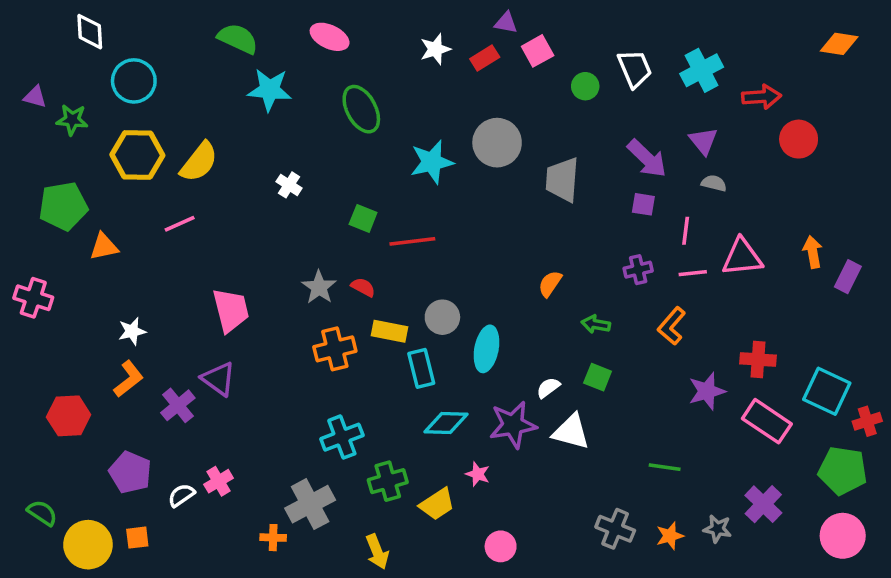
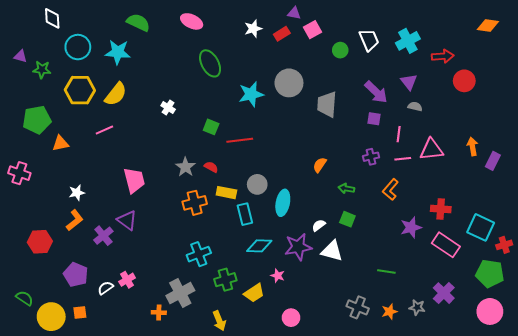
cyan star: (270, 90) -> (118, 52), moved

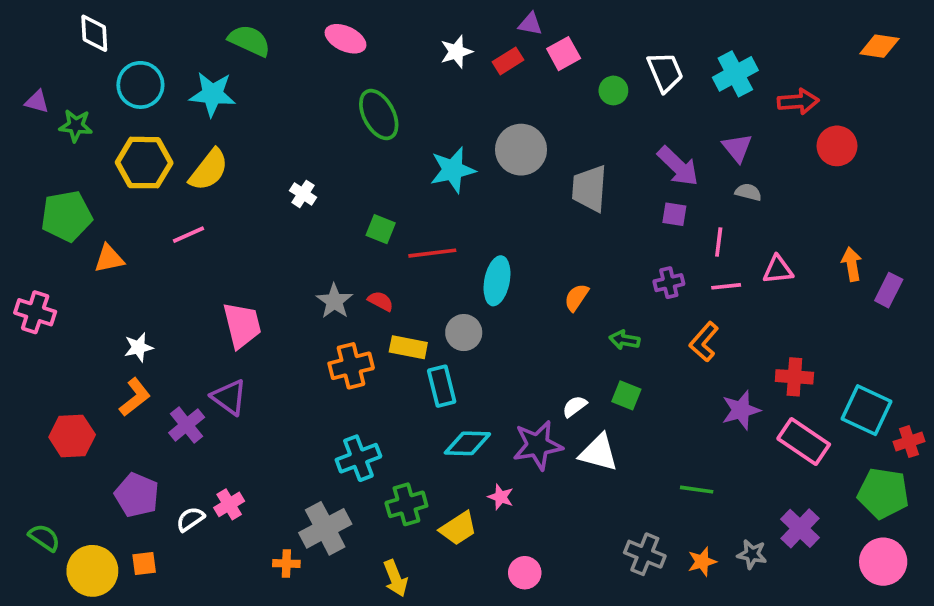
pink triangle: (431, 150) -> (778, 270), size x0.7
cyan ellipse: (283, 203) -> (497, 281), moved

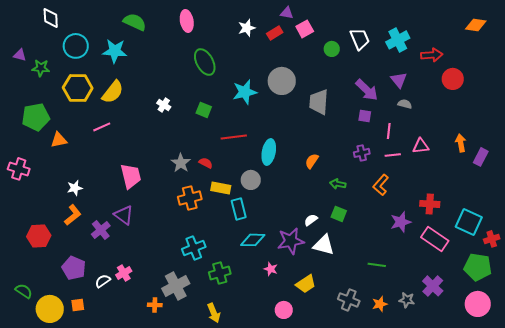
pink ellipse: (346, 39) -> (187, 21), turned 55
green square: (381, 229) -> (204, 110), moved
yellow trapezoid: (458, 528) -> (306, 284), moved

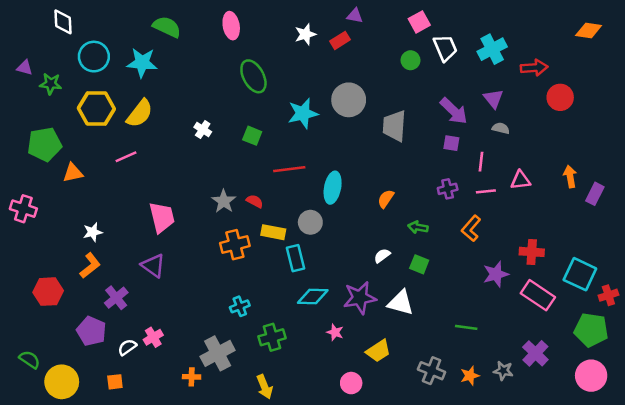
pink square: (305, 29) -> (419, 22), moved
white semicircle: (311, 220) -> (382, 256), moved
purple cross: (101, 230) -> (116, 298), moved
cyan cross: (194, 248) -> (240, 306), size x0.7
orange square: (78, 305) -> (115, 382), moved

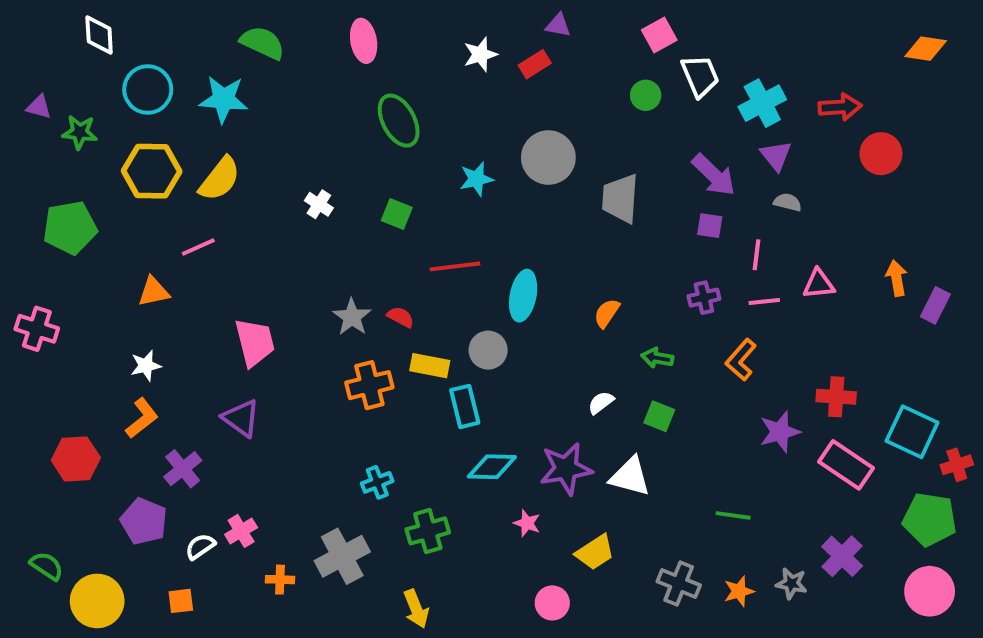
cyan cross: (492, 49) -> (762, 103), moved
cyan star: (303, 113) -> (476, 179), size x0.7
orange triangle: (73, 173) -> (154, 292), moved
orange cross: (192, 377) -> (280, 580), moved

